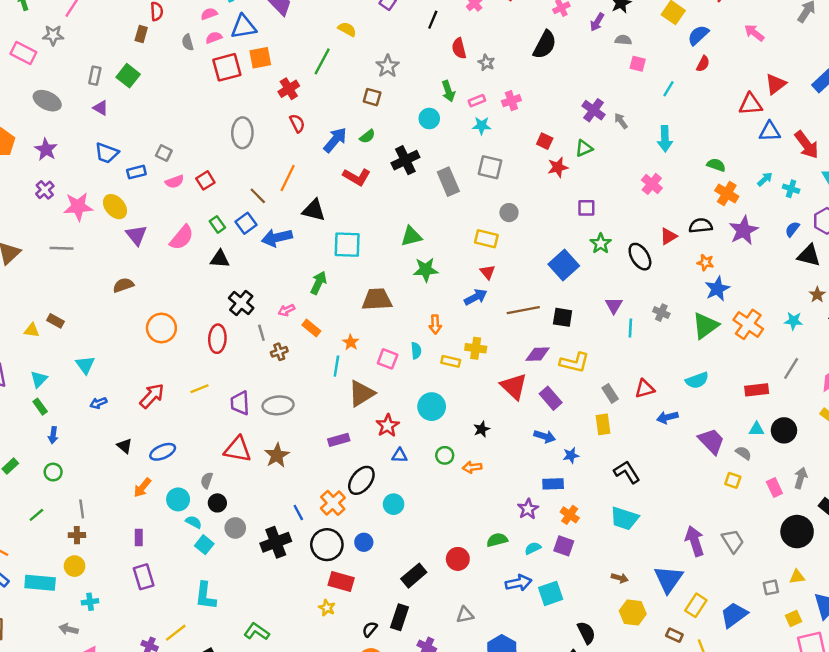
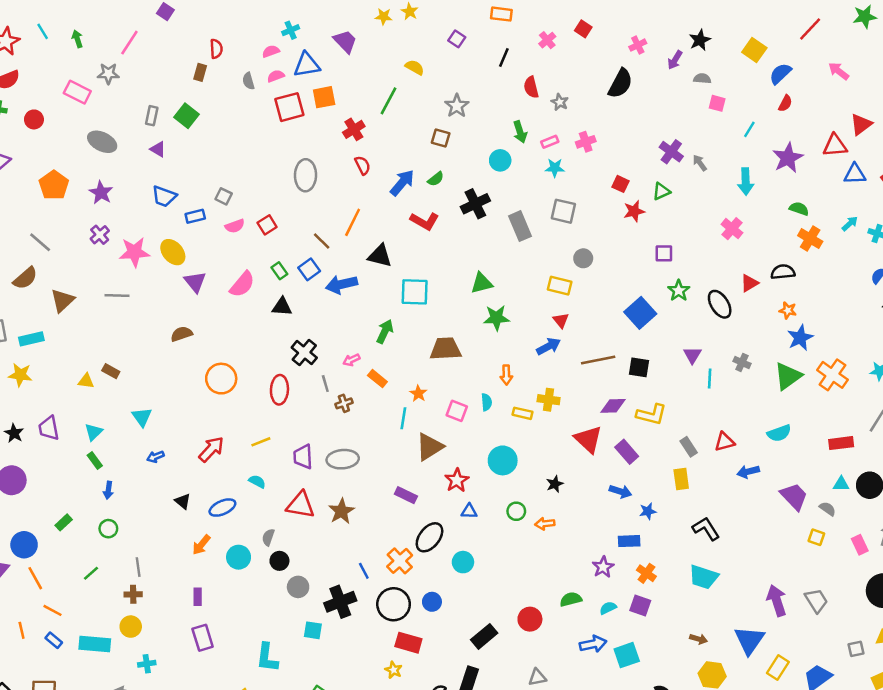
purple star: (743, 230) -> (788, 158), moved
purple rectangle: (339, 440) -> (406, 495), turned 42
cyan semicircle: (194, 522) -> (257, 482), moved
cyan square: (204, 545) -> (313, 630), moved, turned -30

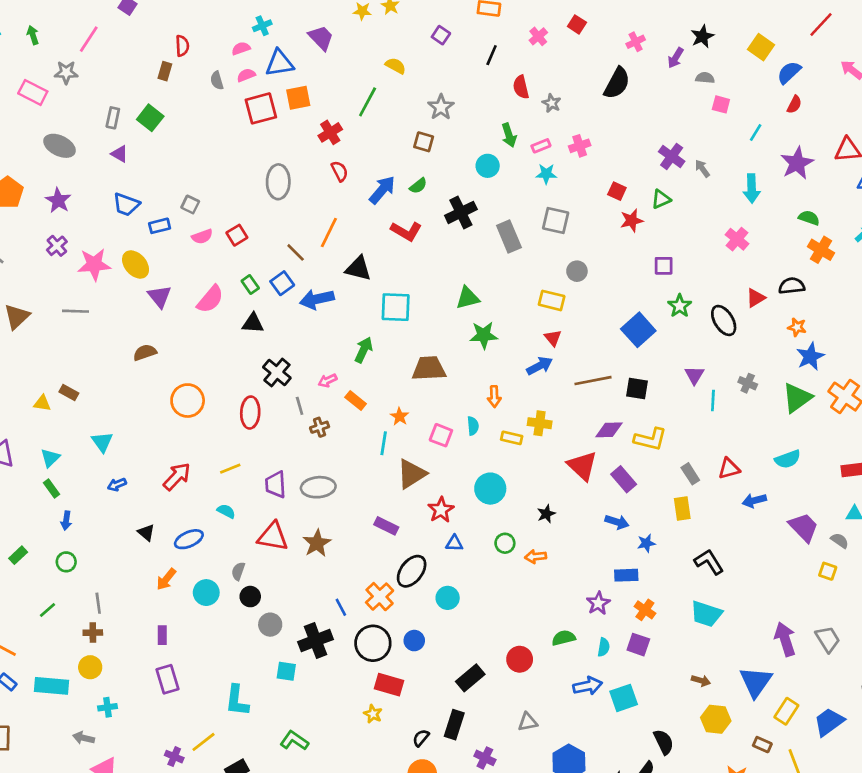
cyan semicircle: (608, 608) -> (604, 647), turned 126

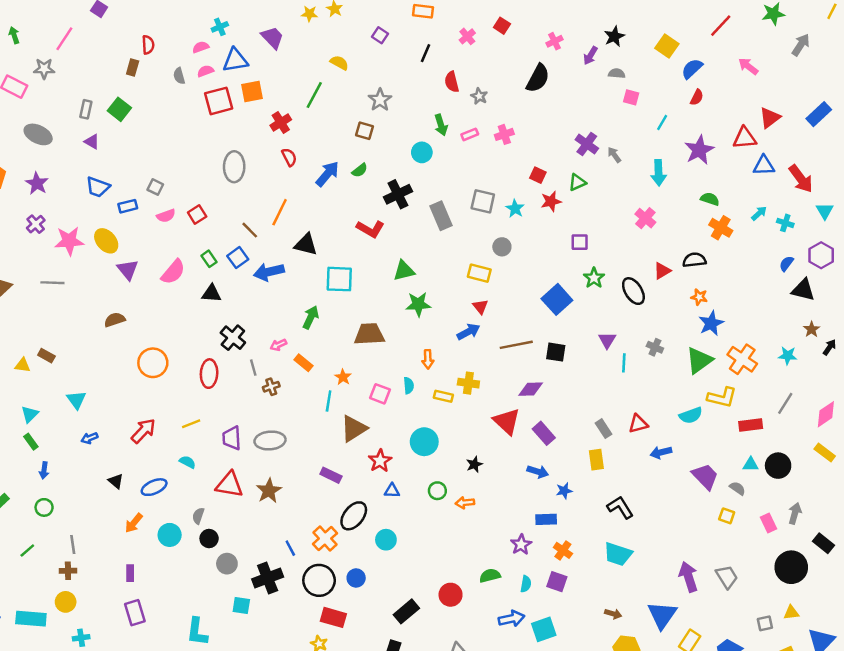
cyan star: (546, 174) -> (515, 209), moved, turned 30
red L-shape: (406, 231) -> (370, 229), moved
yellow L-shape: (650, 439) -> (722, 397), moved

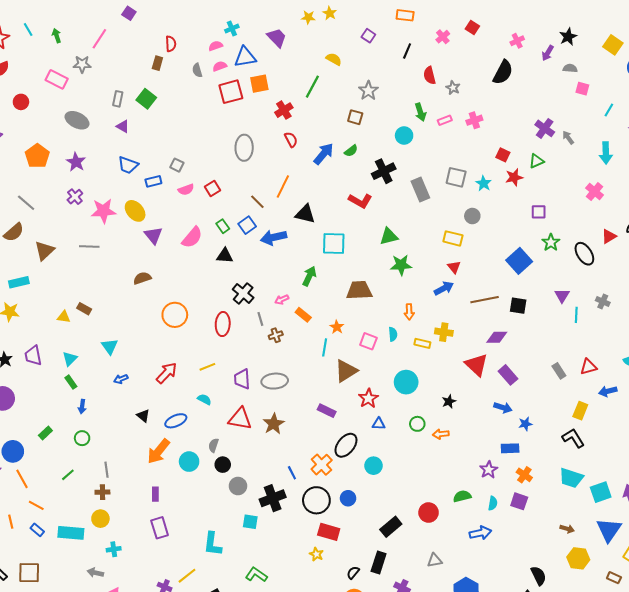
yellow rectangle: (596, 460) -> (580, 411), moved, turned 30
orange arrow: (134, 523) -> (159, 451), size x1.5
cyan square: (544, 629) -> (601, 492), moved

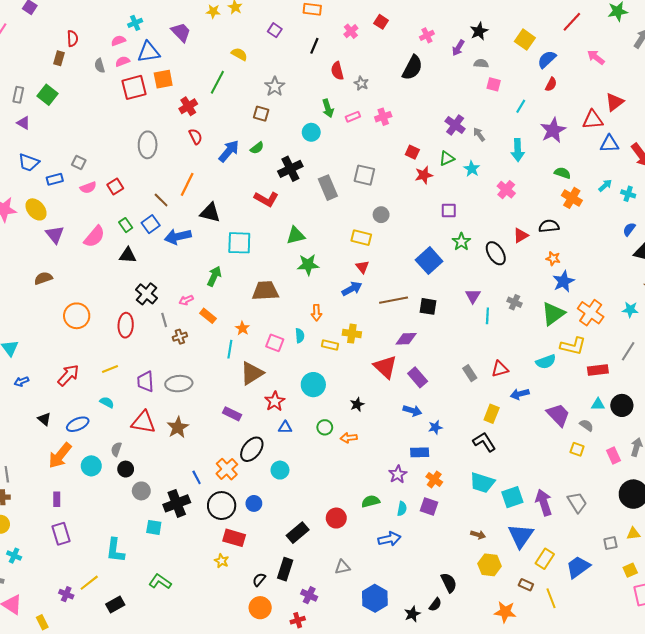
cyan star: (484, 183) -> (472, 169), moved
cyan cross: (114, 549) -> (14, 556), turned 32

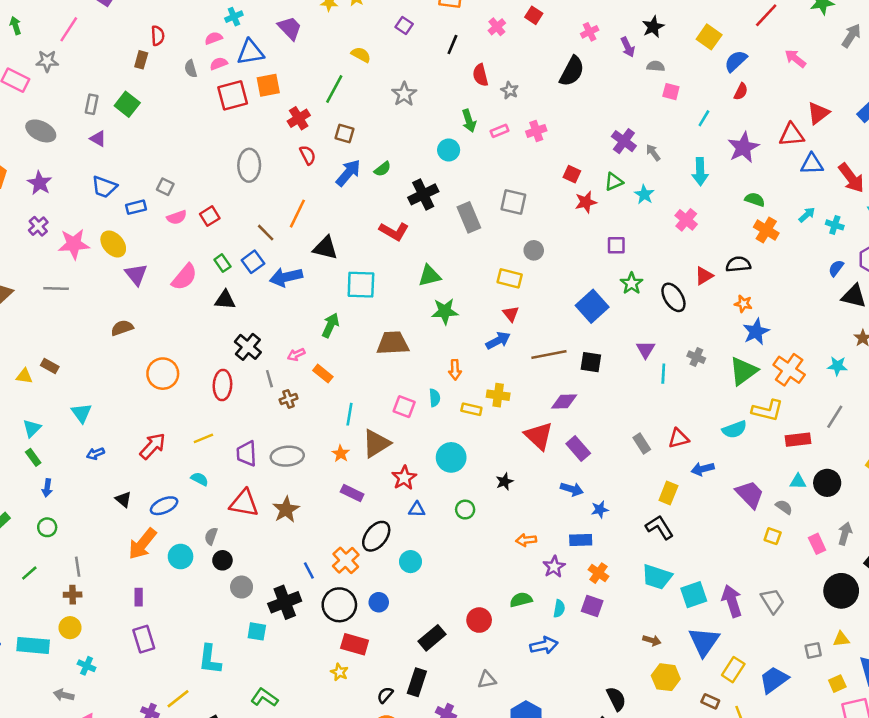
purple arrow: (458, 48) -> (628, 47), turned -56
brown square: (261, 114) -> (344, 133), moved
orange star: (242, 328) -> (341, 454), moved
orange arrow: (349, 438) -> (526, 540), moved

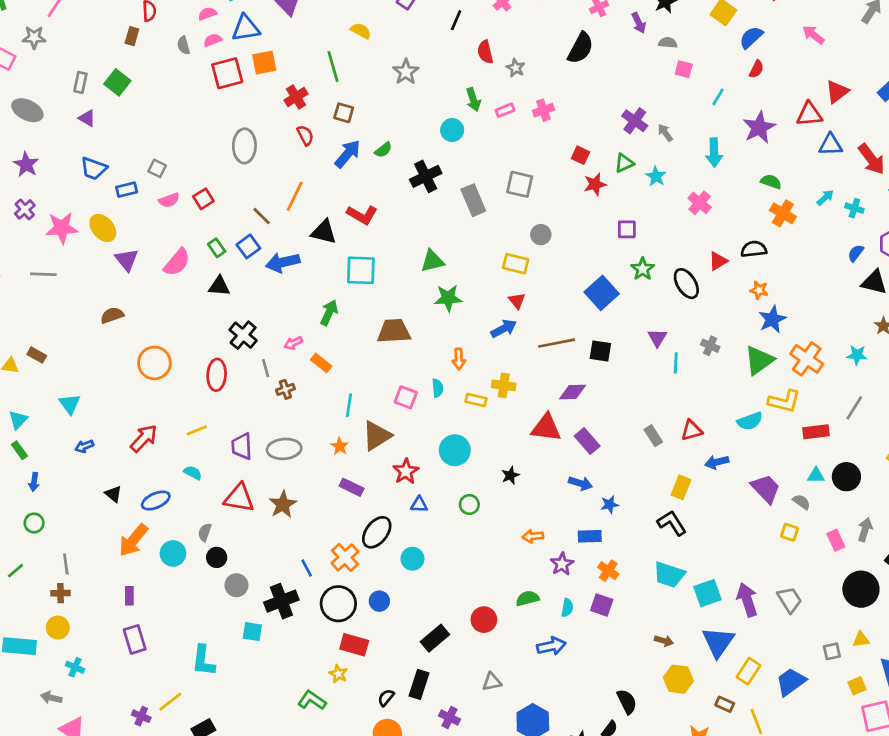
green line: (334, 89) -> (333, 67), turned -44
red L-shape: (394, 231) -> (362, 215), moved
red triangle: (539, 436) -> (546, 428), turned -36
green L-shape: (264, 698) -> (312, 700), moved

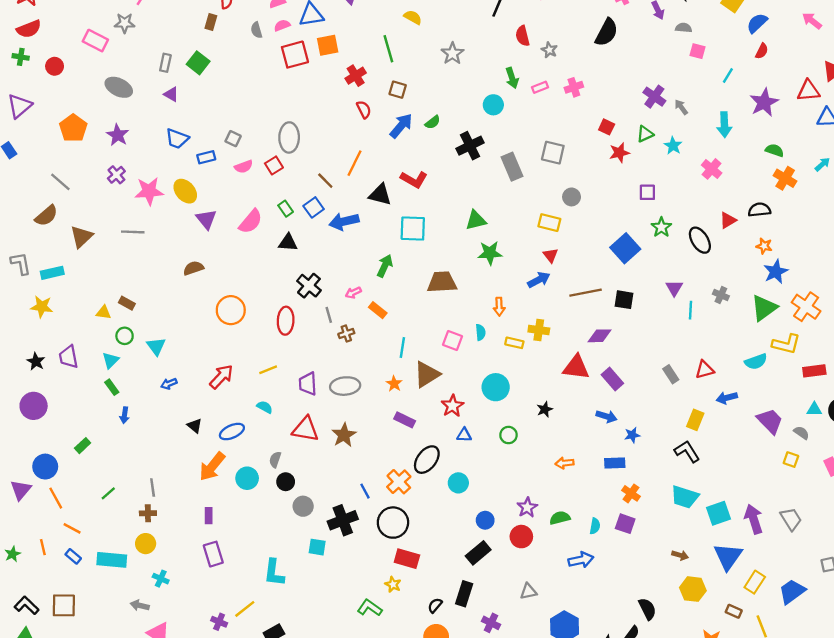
gray ellipse: (244, 146) -> (289, 137), moved
green circle: (34, 523) -> (125, 336), moved
purple star: (562, 564) -> (527, 507), moved
blue circle: (379, 601) -> (485, 520), moved

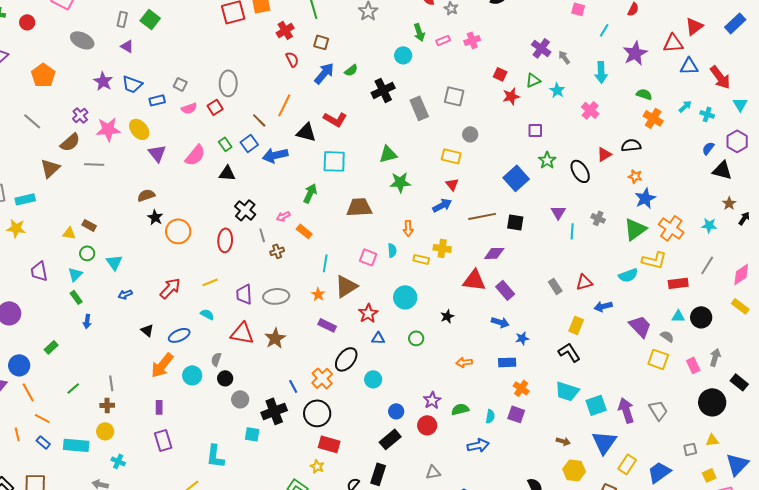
purple star: (118, 135) -> (103, 81), moved
brown semicircle: (46, 216) -> (70, 142), moved
black star: (36, 362) -> (155, 217), moved
yellow square: (791, 460) -> (658, 359), size x1.5

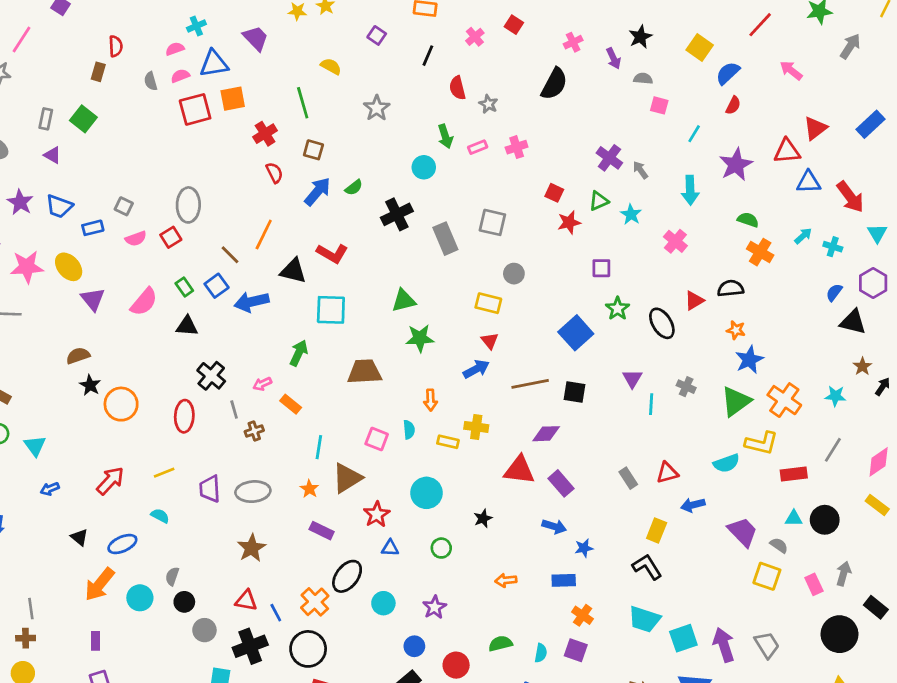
red triangle: (242, 333) -> (246, 601), moved, size x0.7
purple star: (432, 400) -> (435, 607), moved

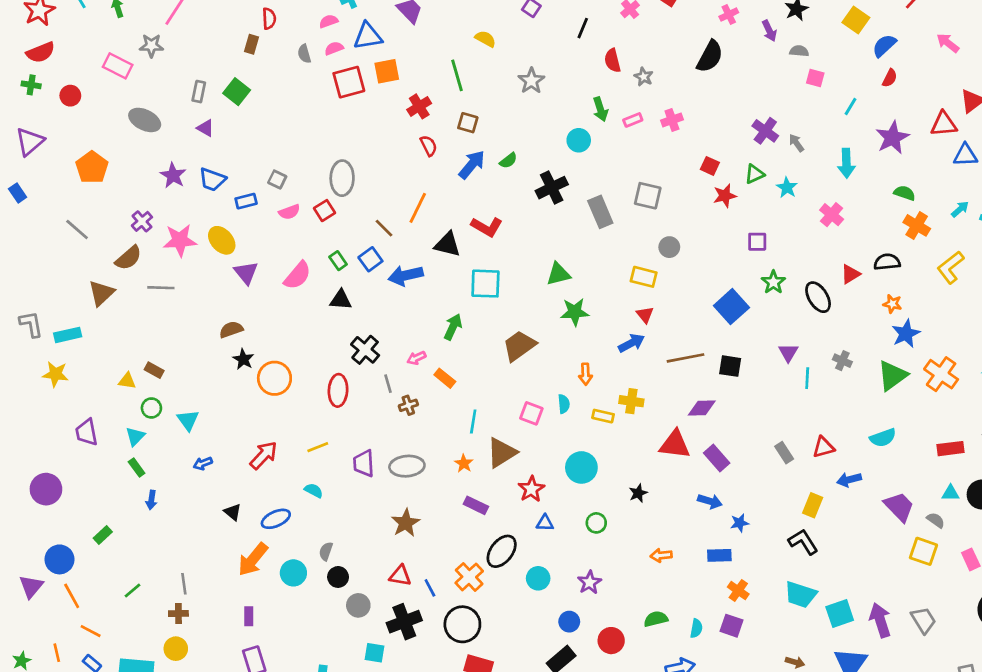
brown trapezoid: (365, 372) -> (519, 346), turned -33
yellow L-shape: (761, 443) -> (951, 267), moved, turned 128

